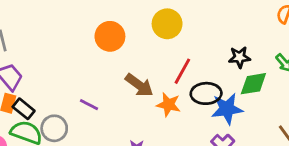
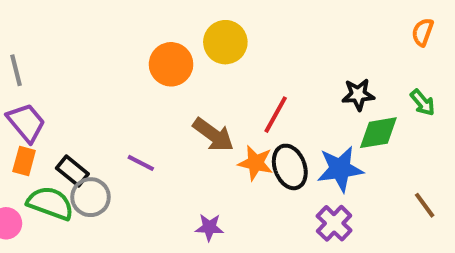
yellow circle: (167, 24) -> (225, 42), moved
black ellipse: (206, 93) -> (290, 167), moved, turned 72
black rectangle: (24, 109) -> (72, 171), moved

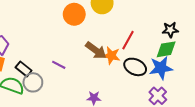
green diamond: (378, 133) -> (166, 49), moved
orange star: (256, 163) -> (111, 56), moved
black ellipse: (290, 167) -> (135, 67), turned -45

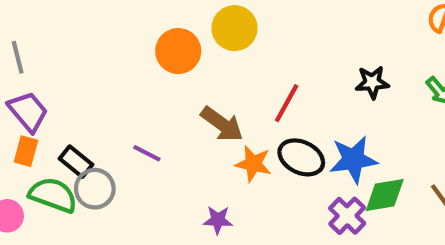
green diamond: (166, 49) -> (385, 195), moved
orange star: (111, 56) -> (253, 164), moved

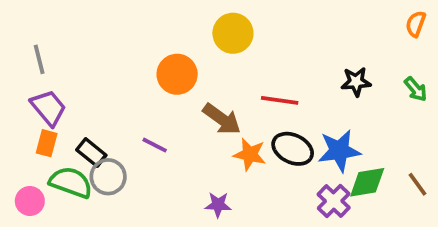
orange circle: (178, 51) -> (177, 74), moved
red line: (287, 103) -> (280, 100), turned 69

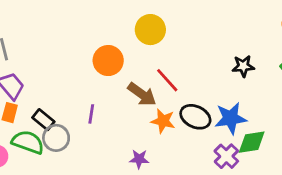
red line: (280, 100) -> (167, 80), moved, turned 40
purple line: (155, 145) -> (91, 114), turned 72

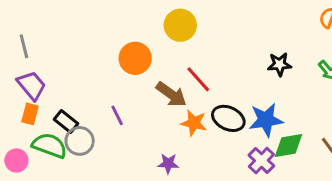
purple line: (91, 114) -> (117, 115), turned -36

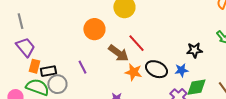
black star: (279, 64) -> (194, 50), moved
orange rectangle: (30, 114) -> (34, 66), moved
blue star: (266, 120) -> (181, 70), size x0.6
black rectangle: (66, 121) -> (48, 71), turned -49

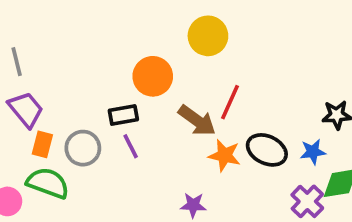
red line: (136, 43) -> (230, 102), turned 66
black rectangle: (48, 71) -> (123, 115), moved
gray circle: (57, 84) -> (83, 148), moved

